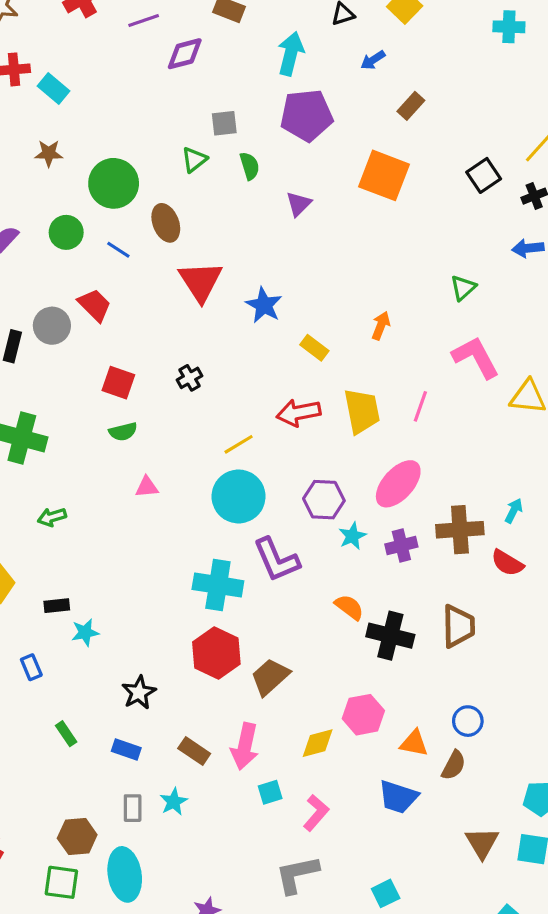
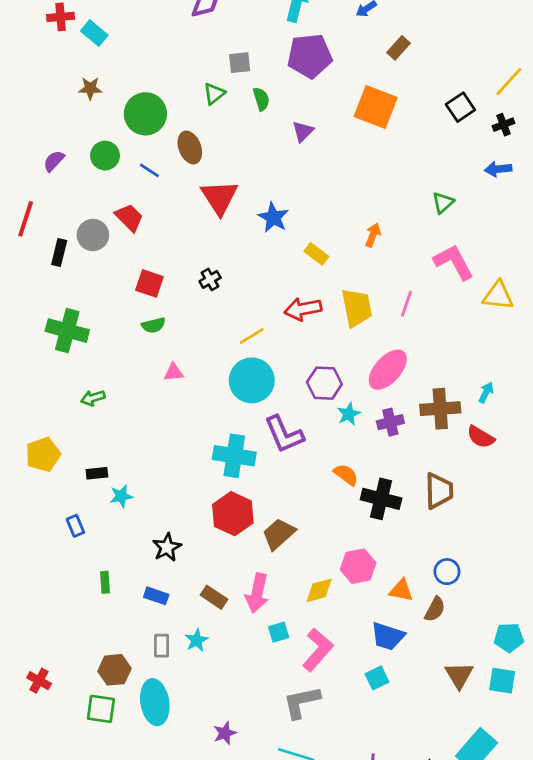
green rectangle: (66, 734) -> (105, 582), turned 30
pink L-shape: (316, 813) -> (318, 650), size x1.4
cyan square: (386, 893) -> (377, 678), moved

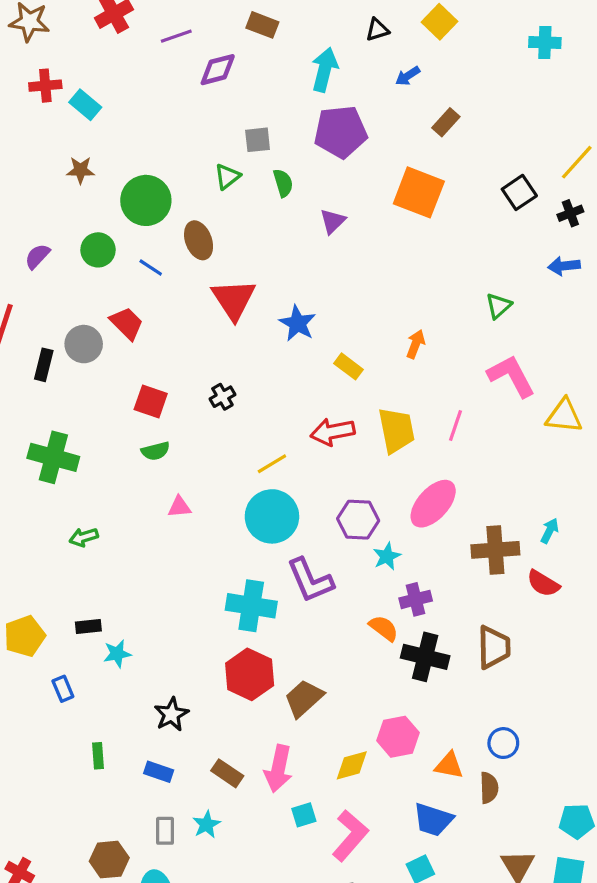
purple cross: (390, 422) -> (416, 599), moved
yellow pentagon: (43, 454) -> (25, 636), moved
brown semicircle: (435, 609) -> (489, 788), turned -30

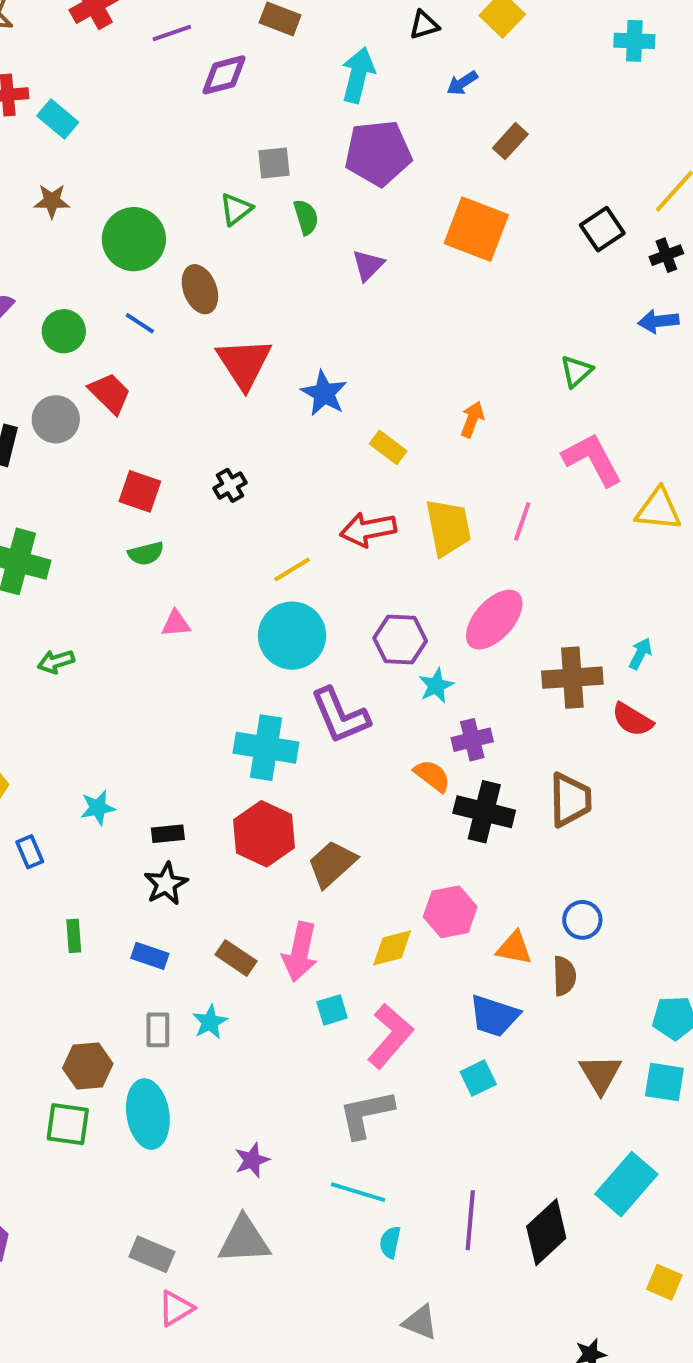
green circle: (98, 250) -> (64, 331), moved
black rectangle: (88, 627) -> (168, 834), moved

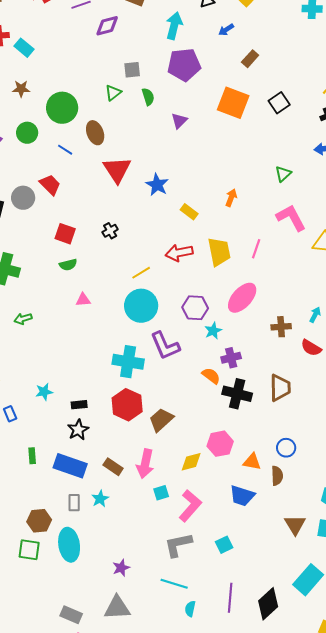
black square: (602, 229) -> (279, 103), moved
green circle: (64, 331) -> (27, 133), moved
brown cross: (572, 678) -> (281, 327), size x0.7
blue rectangle: (150, 956) -> (70, 466), size x1.8
cyan square: (478, 1078) -> (224, 545), moved

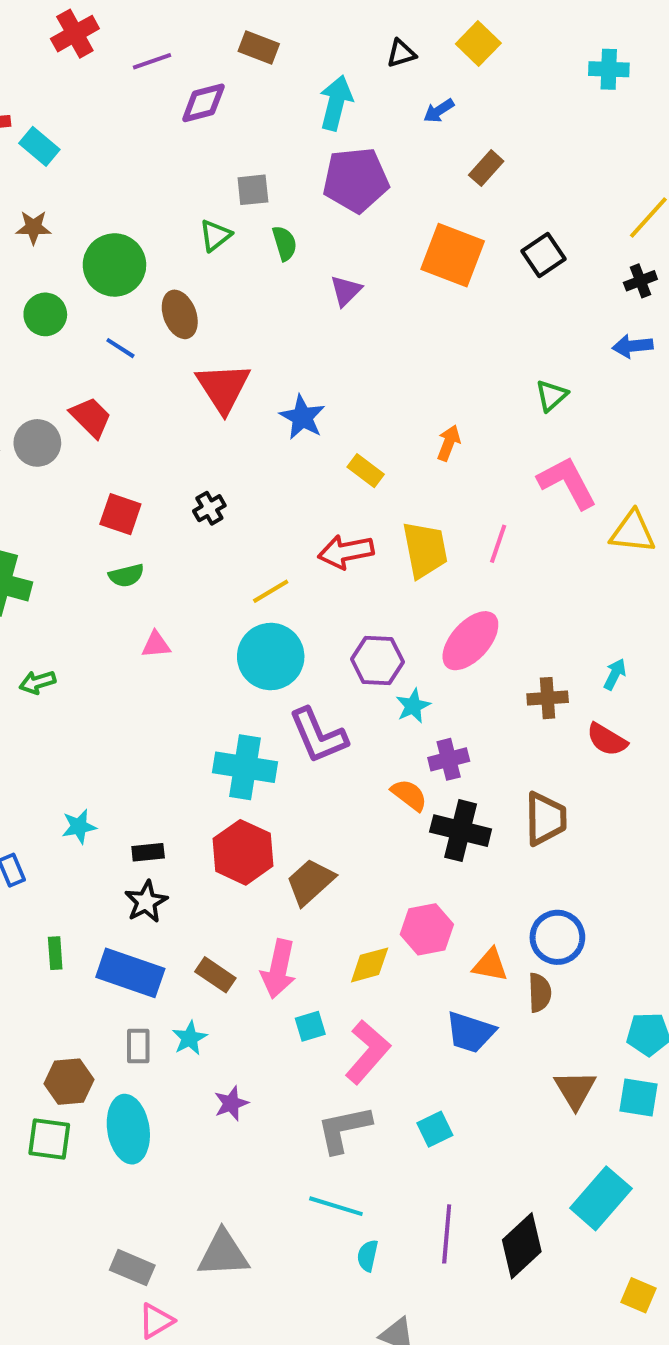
blue circle: (286, 448) -> (557, 937), size x1.4
purple star: (121, 568) -> (231, 1103), moved

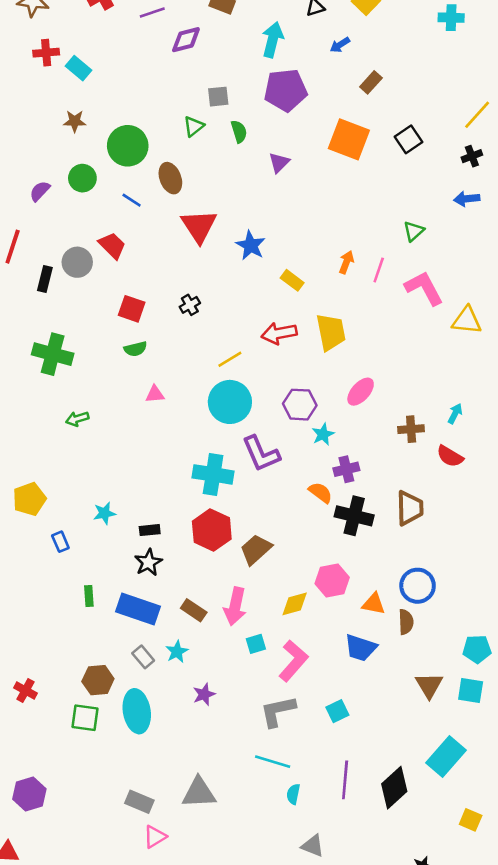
pink line: (498, 544) -> (379, 270), moved
pink ellipse: (470, 641) -> (361, 392), size x0.7
gray rectangle: (138, 1046) -> (143, 657), turned -40

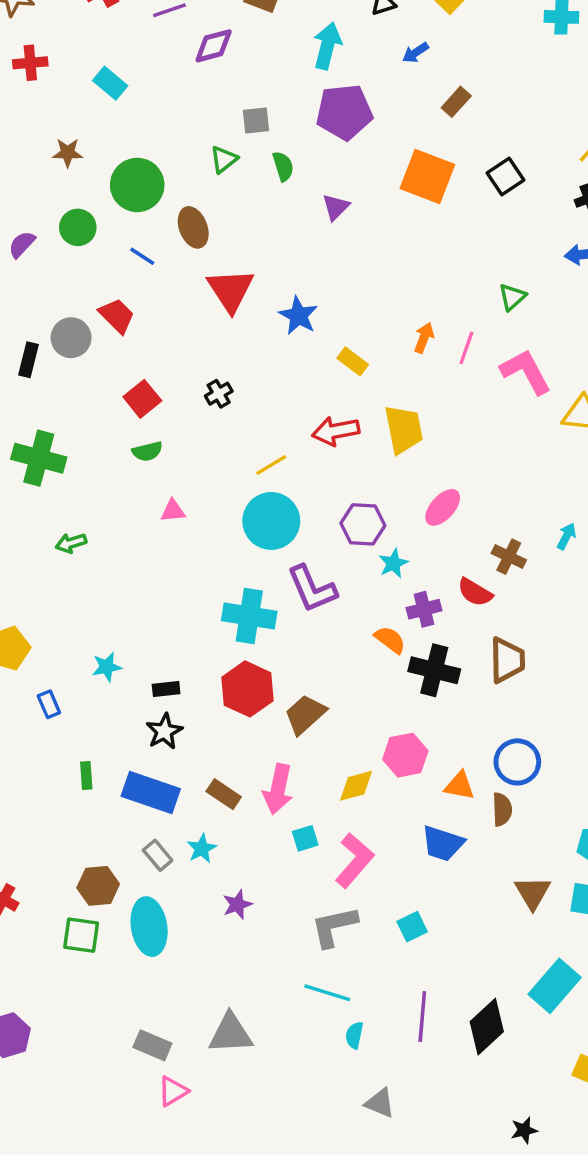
cyan rectangle: (79, 68) -> (110, 83), moved
red square: (132, 309) -> (142, 399), turned 32
brown cross: (411, 429) -> (509, 557), turned 30
red semicircle: (450, 456) -> (475, 592), moved

